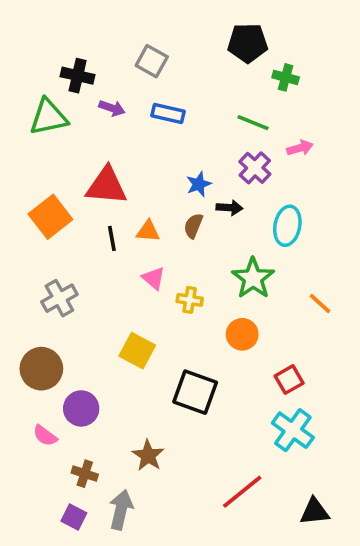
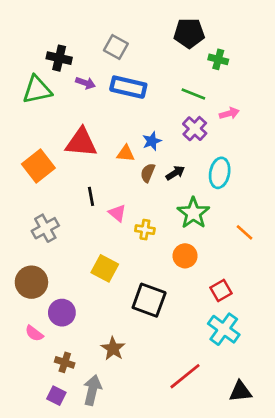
blue rectangle: (168, 114) -> (128, 87), size x1.4
black arrow: (229, 208) -> (175, 173), moved, turned -36
orange triangle: (148, 231) -> (126, 153), moved
black line: (112, 238) -> (91, 196), moved

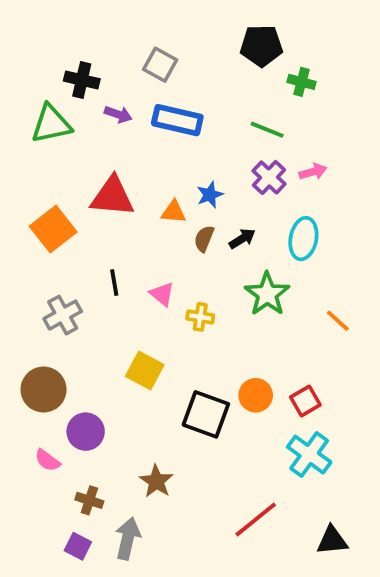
pink arrow: (229, 113) -> (313, 172), moved
black line: (91, 196) -> (114, 283), moved
orange circle: (185, 256) -> (256, 395), moved

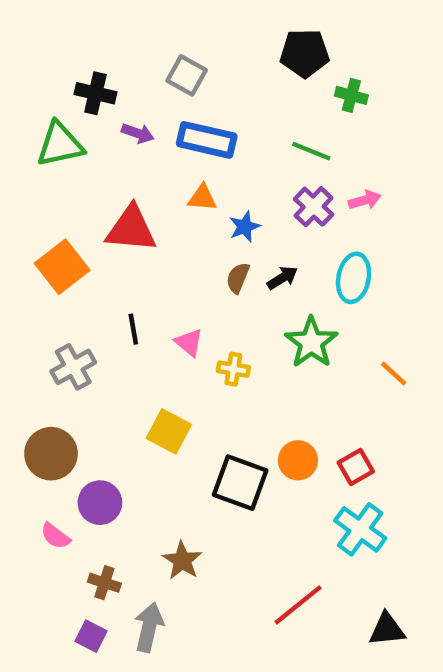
orange triangle: (173, 212) -> (202, 198), moved

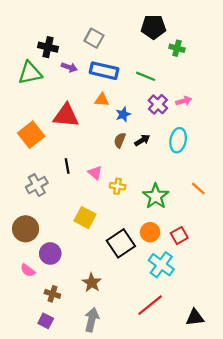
green line: (311, 151) -> (146, 76), moved
green star: (311, 342) -> (156, 196), moved
black square: (240, 483) -> (121, 243), turned 36
cyan cross: (360, 529) -> (161, 265), moved
gray arrow: (149, 627) -> (92, 320), moved

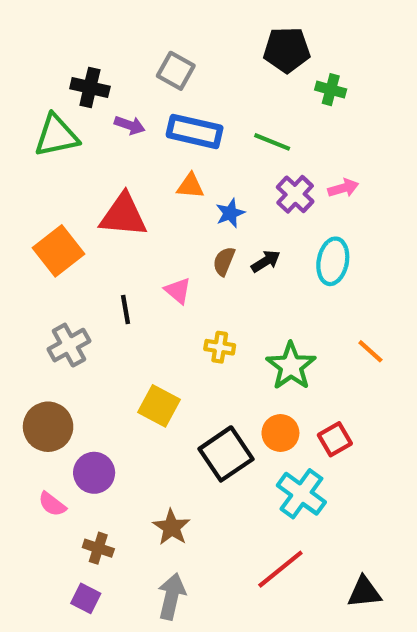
pink triangle: (95, 173) -> (178, 291), moved

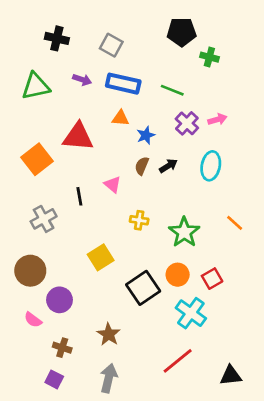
black cross: (90, 88) -> (57, 38), moved
yellow square: (159, 406) -> (101, 257), turned 30

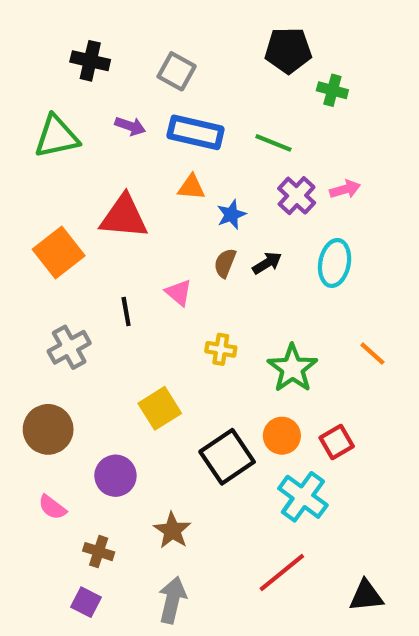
purple circle: (60, 300) -> (115, 476), moved

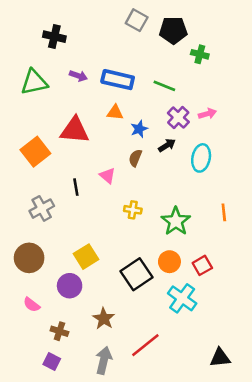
gray square: (177, 71) -> (137, 20), moved
black arrow: (267, 263) -> (167, 145), moved
orange line: (372, 354) -> (224, 212), turned 42
yellow square: (160, 408) -> (86, 257), moved
red line: (282, 573) -> (145, 345), moved

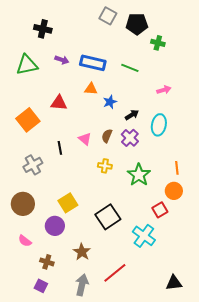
purple cross: (178, 118) -> (130, 138), moved
red triangle: (75, 130) -> (59, 103), size x0.7
brown semicircle: (135, 158) -> (107, 136), moved
orange circle: (169, 262) -> (174, 191), moved

